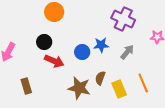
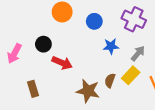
black circle: (44, 42) -> (43, 44), moved
blue circle: (82, 52) -> (94, 21), moved
yellow rectangle: (119, 89) -> (131, 75), moved, turned 66

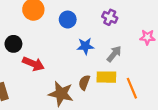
purple cross: (134, 19) -> (110, 17), size x0.6
yellow rectangle: (131, 75) -> (106, 77), turned 48

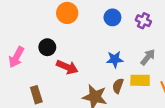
blue circle: (68, 20) -> (112, 17), moved
blue star: (85, 46) -> (115, 59), moved

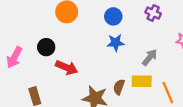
purple cross: (143, 21) -> (153, 13), moved
blue star: (115, 59) -> (116, 43), moved

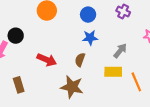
black circle: (46, 47) -> (16, 36), moved
brown semicircle: (119, 87) -> (80, 60), moved

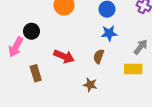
brown rectangle: (19, 85) -> (36, 73), moved
brown star: (72, 87) -> (90, 85), size x0.6

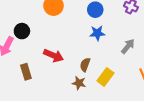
brown semicircle: (99, 56) -> (85, 65), moved
yellow rectangle: (133, 69) -> (105, 77), moved, turned -54

